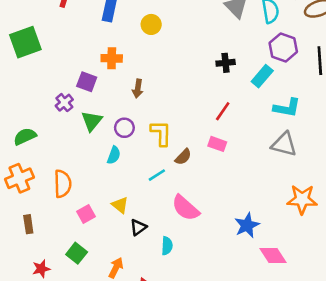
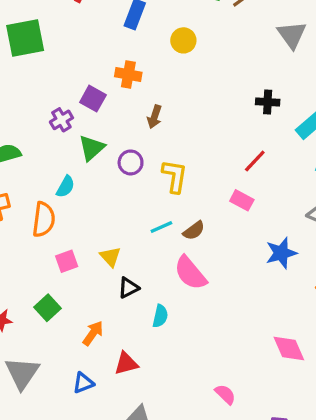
cyan semicircle: (114, 155) -> (65, 187), moved
brown semicircle: (183, 157) -> (194, 231), moved
blue star: (247, 225) -> (281, 253), moved

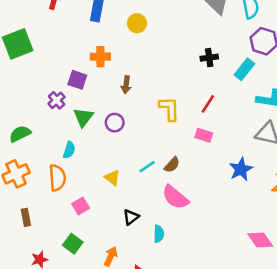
yellow L-shape: (175, 176) -> (169, 109), moved
yellow triangle: (110, 257) -> (112, 178), moved

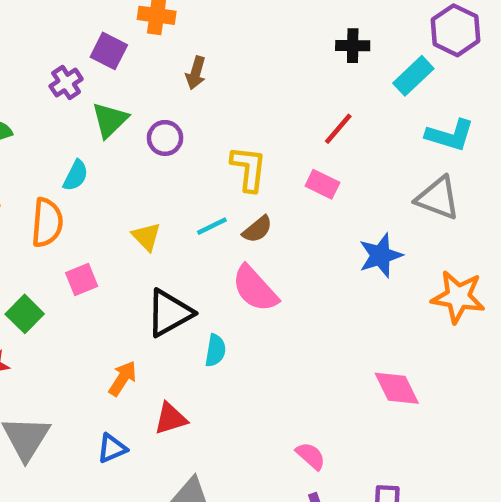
yellow L-shape: (169, 109) -> (249, 169), moved
black triangle: (131, 217) -> (169, 313), size x1.6
green square: (73, 244) -> (25, 314), moved

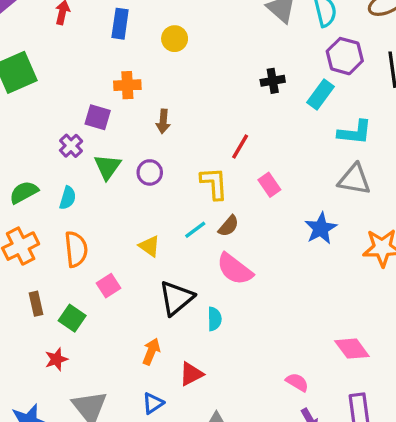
red line: (338, 129) -> (240, 147), moved
cyan semicircle: (76, 175) -> (68, 198), moved
pink rectangle: (322, 184) -> (269, 185), turned 40
pink diamond: (397, 388) -> (352, 349), moved

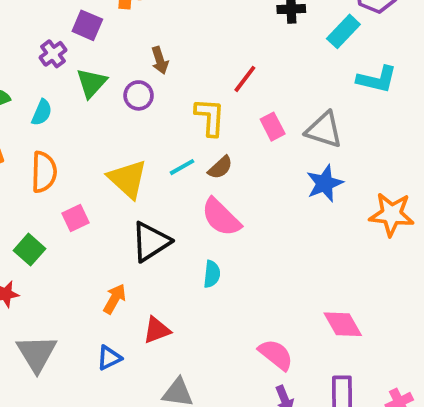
brown arrow: (163, 121) -> (160, 60), moved, turned -30
gray triangle: (354, 179) -> (324, 130), moved
yellow triangle: (149, 246) -> (128, 179), size x1.6
cyan semicircle: (214, 319) -> (212, 274), moved
pink semicircle: (297, 382) -> (276, 355), size x1.4

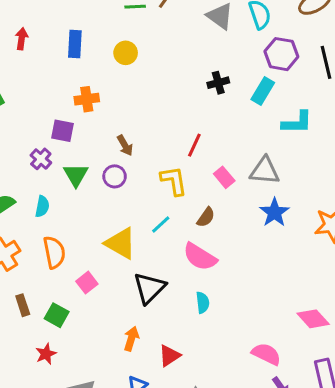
brown semicircle: (220, 167) -> (206, 217), moved

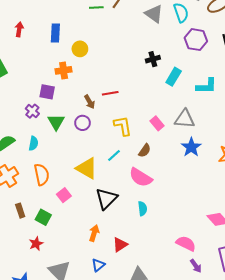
yellow circle: (126, 53) -> (80, 49), moved
cyan rectangle: (263, 91) -> (174, 77), moved
red line: (194, 145) -> (110, 93), moved, turned 56

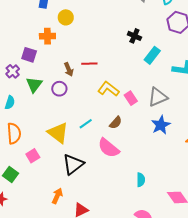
black cross: (153, 59) -> (134, 36), turned 32
gray triangle: (185, 119) -> (158, 97), turned -35
yellow L-shape: (123, 126) -> (108, 89), moved, turned -50
cyan semicircle: (142, 209) -> (141, 180), moved

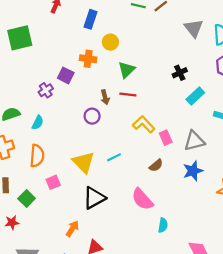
black cross: (134, 36) -> (180, 73), turned 32
green triangle: (34, 85) -> (126, 70), moved
brown semicircle: (116, 123) -> (156, 165), moved
pink semicircle: (109, 148) -> (142, 199), moved

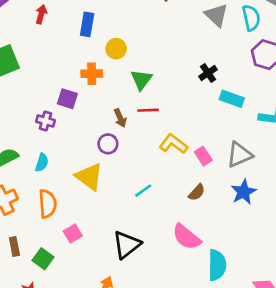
purple cross: (46, 90) -> (45, 121), turned -32
cyan rectangle: (195, 96) -> (232, 99), turned 72
yellow triangle: (83, 162) -> (89, 177), moved
cyan semicircle: (163, 225) -> (217, 265), size x1.6

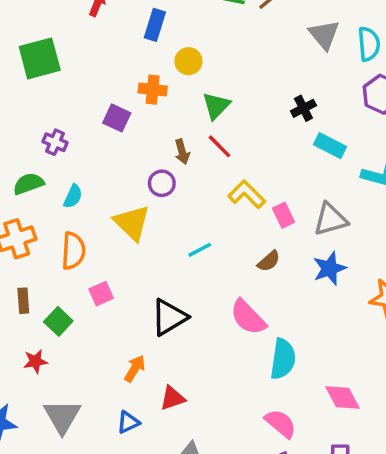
red line: (148, 110) -> (219, 146), turned 40
purple cross: (45, 121) -> (55, 142), moved

